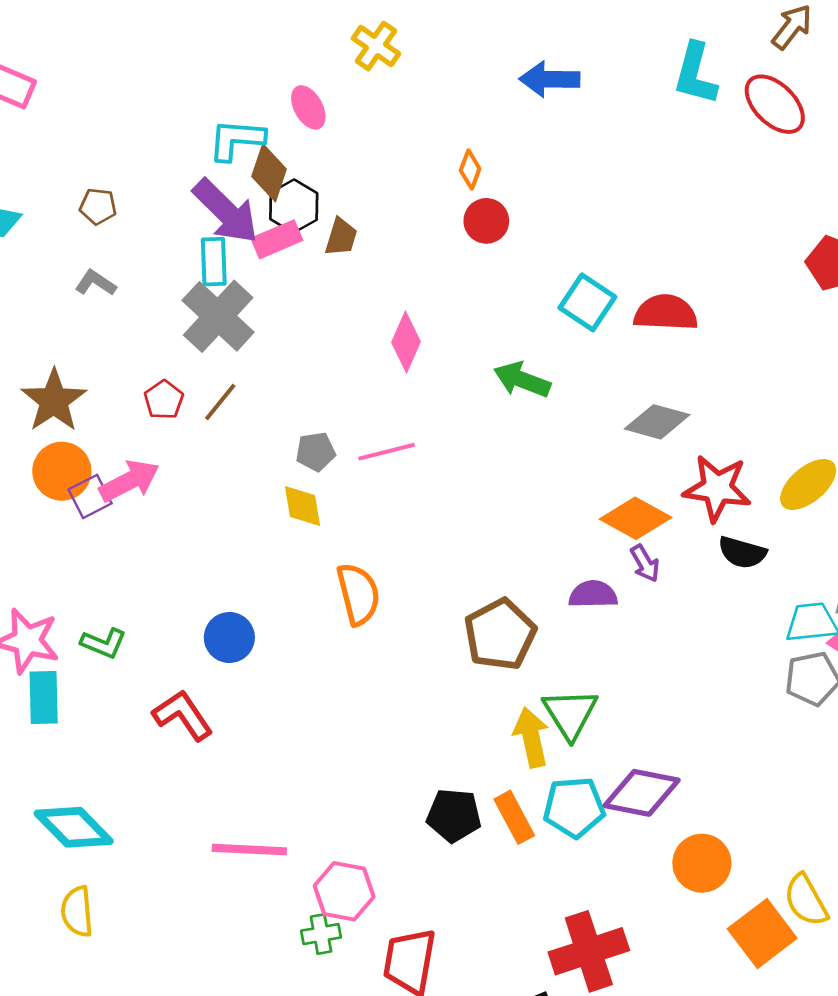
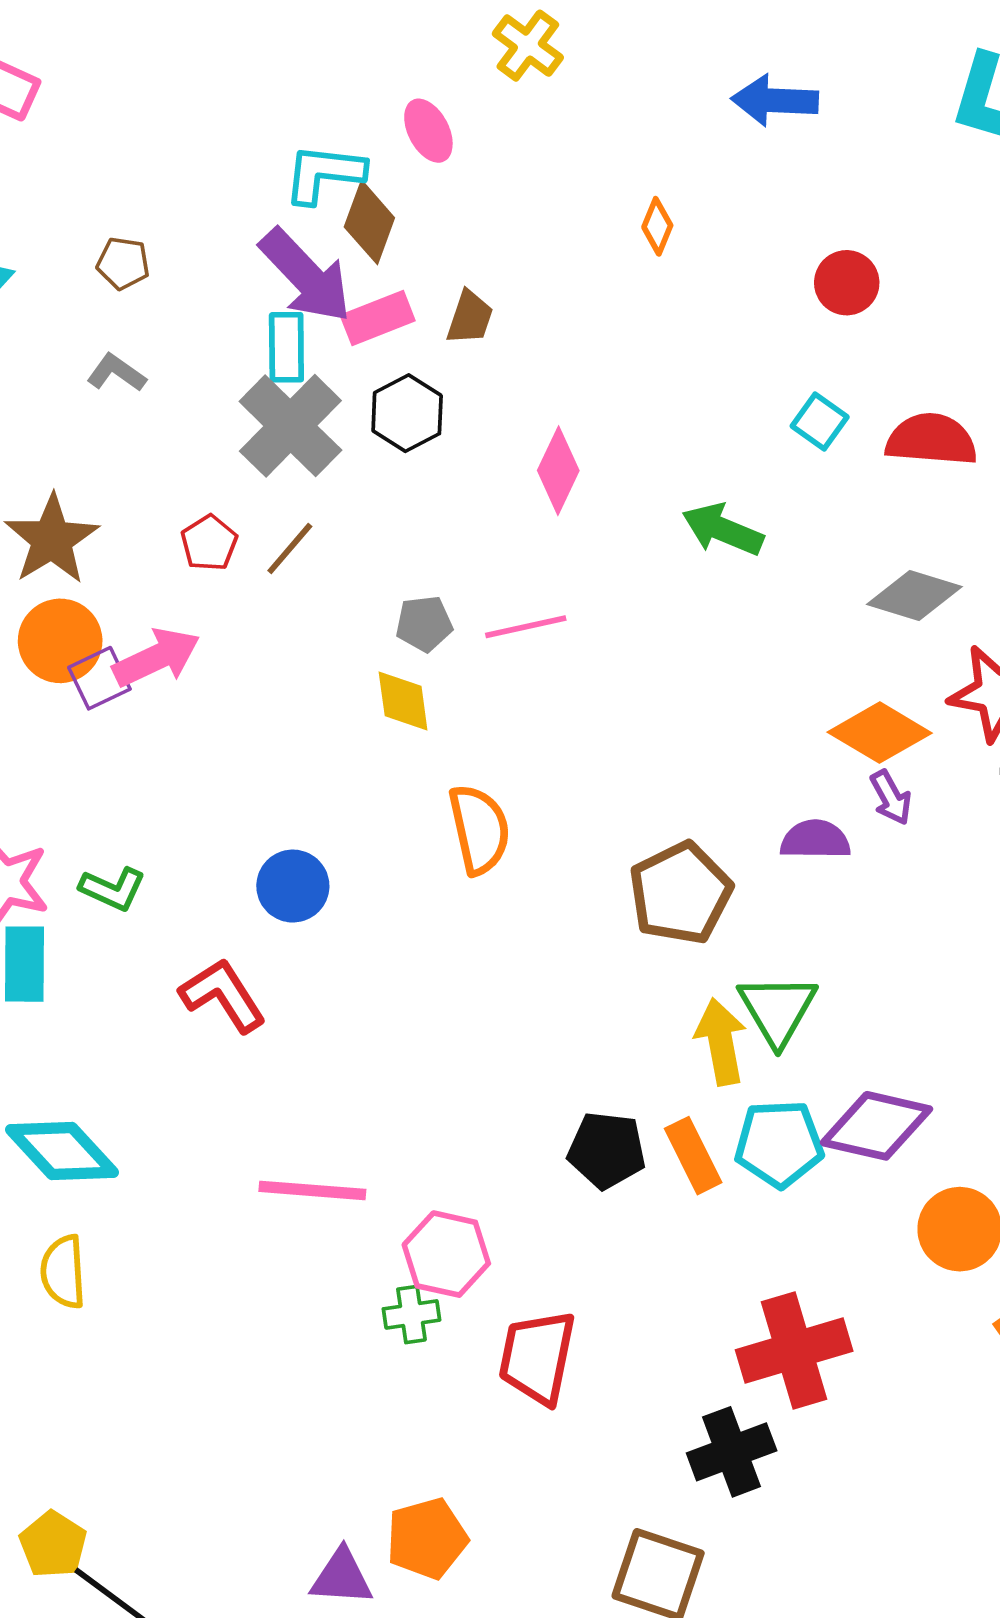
black hexagon: (294, 206) -> (407, 413), moved
red circle: (486, 221) -> (847, 283), moved
cyan square: (587, 302) -> (820, 422), size x0.7

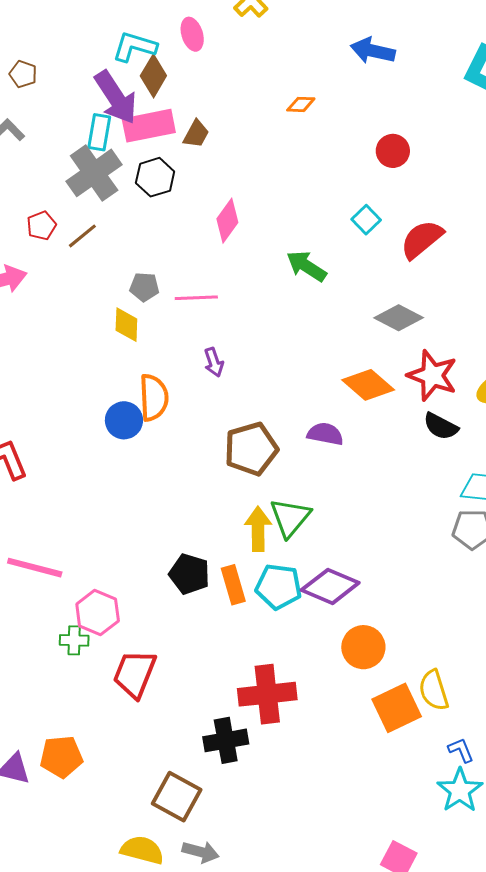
orange diamond: (657, 226) -> (301, 104), turned 60
pink rectangle: (378, 318) -> (149, 126), size x1.4
red semicircle: (931, 440) -> (422, 239), turned -54
purple arrow: (891, 797) -> (214, 362), moved
blue circle: (293, 886) -> (124, 420), moved

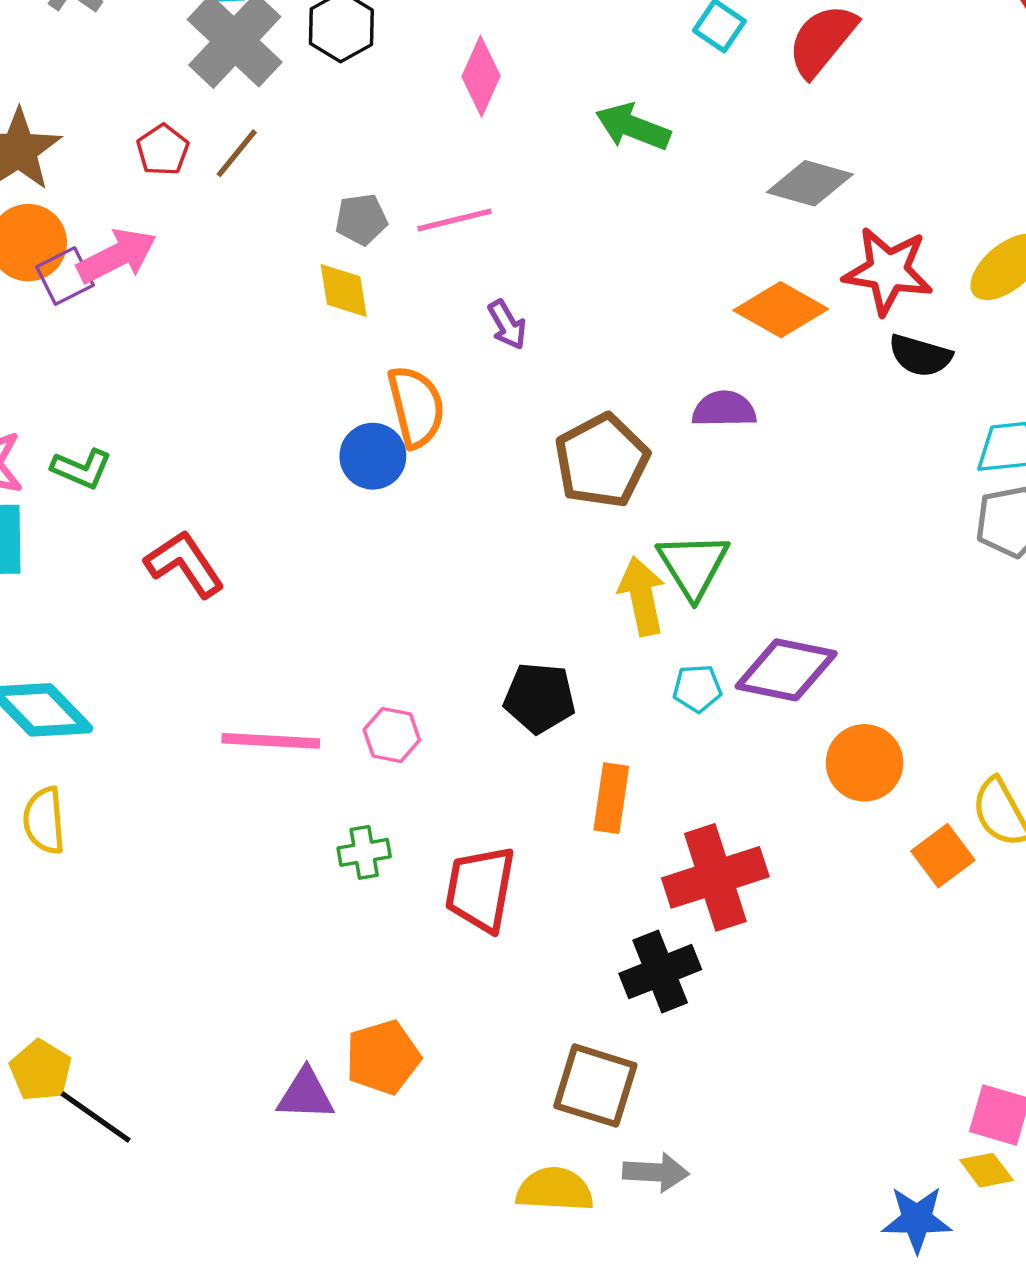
orange rectangle: (233, 585) -> (611, 798), moved, turned 36
cyan pentagon: (279, 587) -> (697, 688), size x0.6
pink hexagon: (98, 613) -> (392, 735), moved, size x0.7
orange square: (397, 708) -> (943, 856), size x0.7

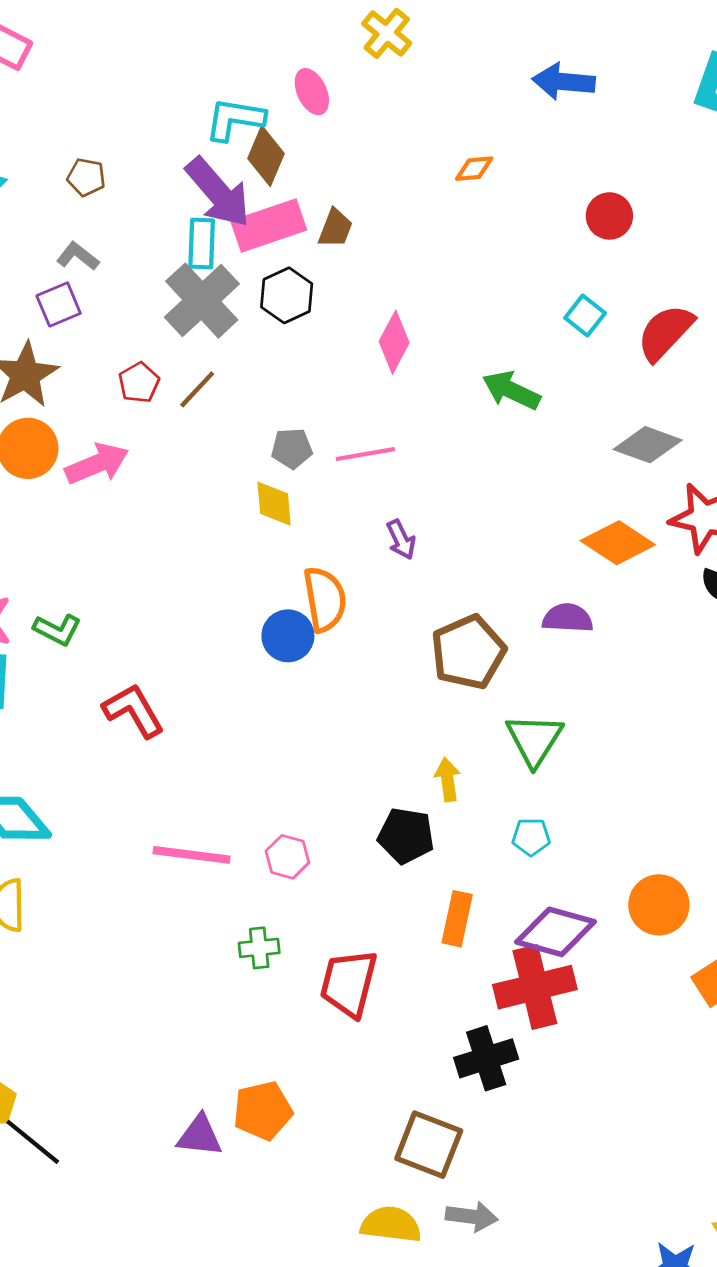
purple square: (65, 276) -> (59, 304), moved
yellow arrow: (642, 596) -> (447, 780), moved, size x0.7
purple diamond: (786, 670) -> (555, 932), moved

